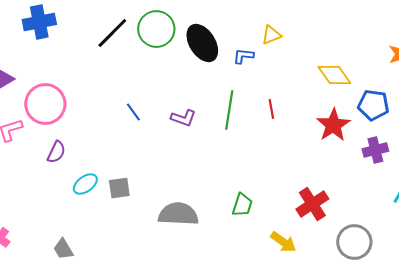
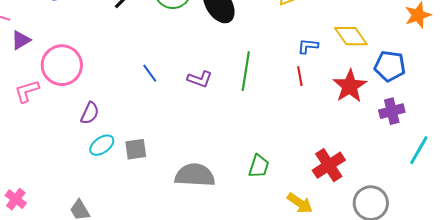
blue L-shape: (243, 56) -> (308, 46), moved
red line: (271, 109) -> (300, 76), moved
purple semicircle: (56, 152) -> (90, 113), moved

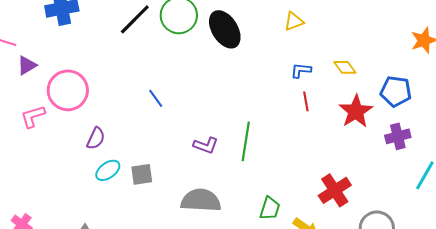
yellow diamond: (351, 36) -> (345, 67), moved, size x0.7
blue L-shape: (308, 46) -> (301, 70), moved
green line: (246, 71) -> (246, 141), moved
purple L-shape: (200, 79) -> (206, 145), moved
green trapezoid: (259, 166) -> (270, 208), moved

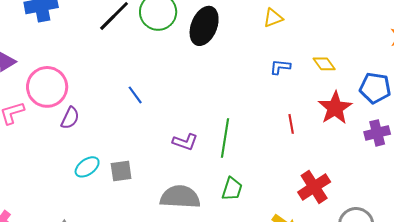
black ellipse: (225, 29) -> (204, 26), turned 54
red line: (306, 101) -> (291, 124), moved
purple semicircle: (96, 138) -> (70, 118), moved
green trapezoid: (270, 208) -> (232, 189), moved

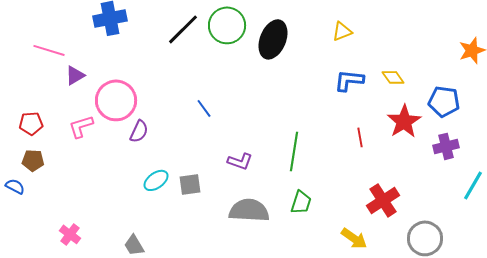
blue L-shape: (280, 67) -> (349, 80), size x1.4
purple L-shape: (185, 142) -> (240, 161), moved

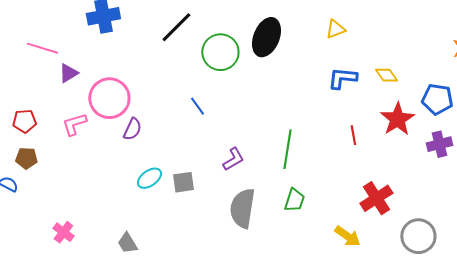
green circle: (227, 25) -> (220, 52), moved
purple L-shape: (240, 161) -> (233, 159), turned -50
gray semicircle: (249, 210) -> (242, 208), turned -84

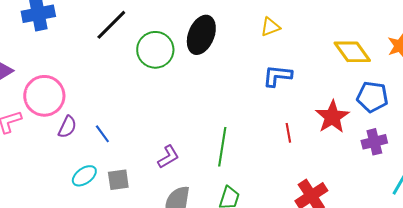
yellow diamond: (386, 75) -> (352, 52), moved, size x1.6
blue line: (197, 106) -> (102, 134), moved

